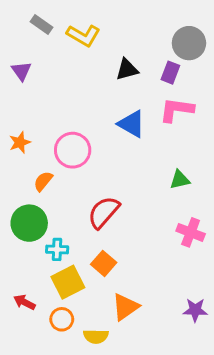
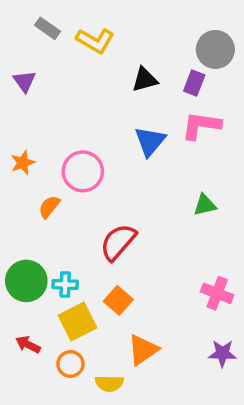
blue triangle: (132, 124) -> (150, 141), turned 40
green circle: (29, 223) -> (26, 281), moved
pink cross: (191, 232) -> (217, 293), moved

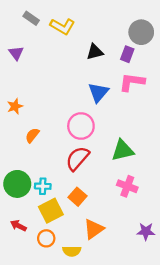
pink circle: (83, 171) -> (81, 126), moved
green triangle: (205, 205) -> (123, 150), moved, size x1.5
pink cross: (217, 293) -> (127, 186), moved

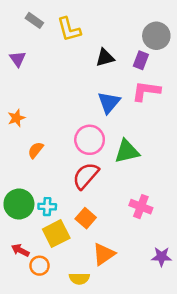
yellow L-shape: (62, 26) -> (69, 29), turned 45
green triangle: (123, 150) -> (127, 151), moved
orange circle: (46, 238) -> (39, 266), moved

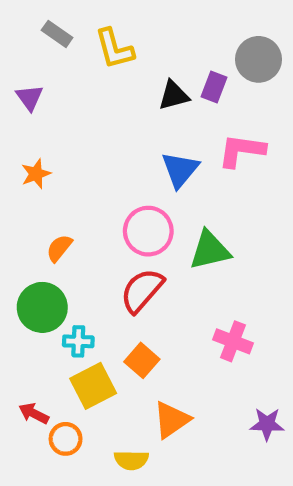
purple rectangle: (141, 60) -> (214, 87), moved
orange star: (16, 118) -> (36, 174), moved
green circle: (19, 204) -> (42, 307), moved

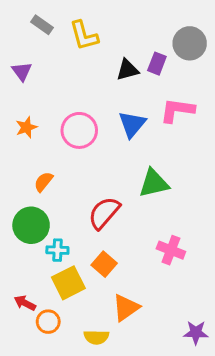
pink circle: (148, 231) -> (79, 130), moved
purple star: (267, 424) -> (196, 333), moved

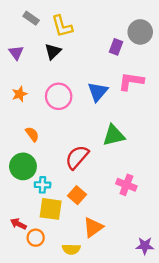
black triangle: (127, 70) -> (53, 51), moved, turned -30
orange semicircle: (43, 182) -> (32, 134), turned 105
yellow square: (68, 283) -> (51, 209), turned 35

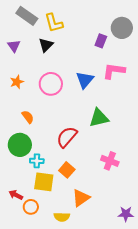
gray rectangle: (31, 18) -> (27, 16), size x1.5

